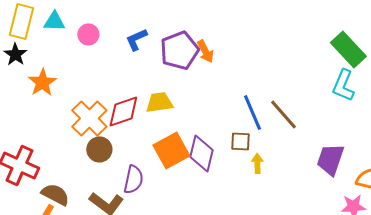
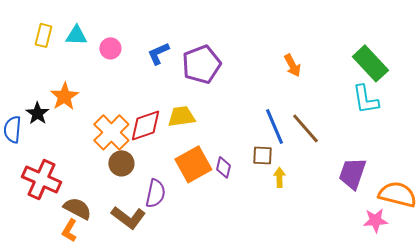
yellow rectangle: (21, 21) -> (43, 35), size x0.7
orange arrow: (205, 51) -> (292, 65), moved
black star: (15, 54) -> (37, 113), moved
cyan L-shape: (343, 85) -> (365, 99), turned -32
purple diamond: (201, 153) -> (223, 167), size x0.6

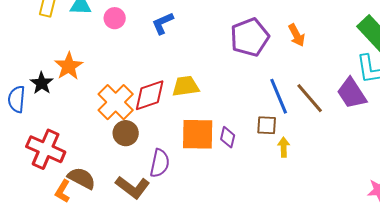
purple pentagon: (201, 64) -> (250, 37), moved
orange square: (193, 164) -> (198, 134), turned 30
purple trapezoid: (352, 173) -> (352, 93), moved, turned -52
orange L-shape: (69, 230) -> (63, 191), moved

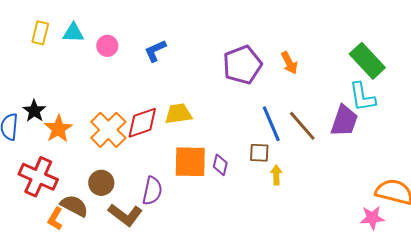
orange star: (69, 66) -> (58, 129), moved
purple trapezoid: (352, 93) -> (344, 121), turned -128
brown circle: (126, 133) -> (101, 183), moved

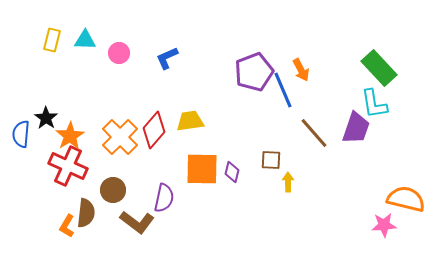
red diamond: (142, 123) -> (154, 130), turned -30
blue line: (271, 124) -> (283, 90), moved
red cross: (38, 177) -> (68, 166), moved
brown semicircle: (74, 206) -> (86, 213), turned 68

